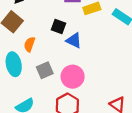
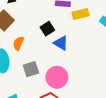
black square: (58, 27) -> (47, 29), turned 32

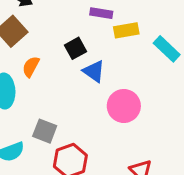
gray square: (31, 69) -> (45, 131), moved, turned 35
pink circle: (57, 77) -> (124, 106), moved

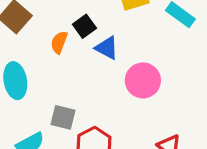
orange semicircle: (31, 67) -> (59, 42), moved

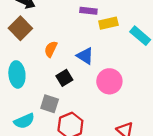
black square: (84, 26) -> (64, 78), moved

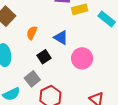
gray square: (50, 104) -> (32, 79), turned 35

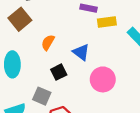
gray square: (32, 79) -> (42, 96), turned -35

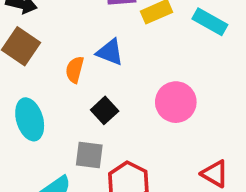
blue triangle: (81, 52) -> (110, 52), moved

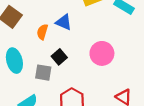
gray square: (89, 155) -> (43, 73), moved

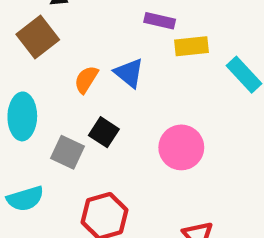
black square: (59, 57) -> (104, 132), turned -32

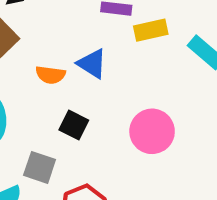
orange semicircle: (86, 79) -> (50, 75), turned -108
gray square: (67, 152) -> (40, 167), moved

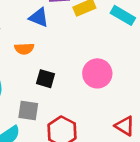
blue triangle: (92, 64) -> (39, 17), moved

